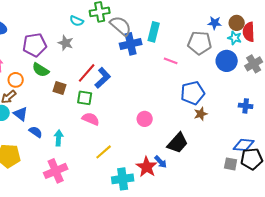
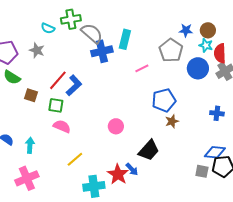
red semicircle: (249, 32) -> (220, 53), moved
gray pentagon: (200, 43) -> (171, 50), turned 30
pink line: (171, 61) -> (142, 68), turned -48

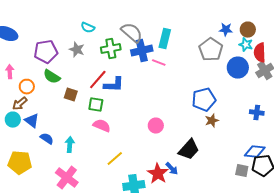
green cross: (71, 19) -> (111, 49), moved
pink line: (142, 68) -> (159, 63), moved, turned 48
blue L-shape: (74, 85) -> (114, 85), turned 45
pink cross: (27, 178) -> (67, 178), turned -30

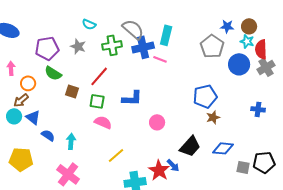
blue L-shape: (114, 85) -> (132, 98), moved
blue diamond: (255, 152) -> (223, 148), moved

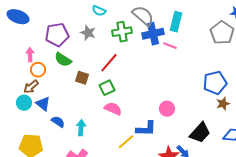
pink arrow: (11, 68) -> (30, 55), moved
blue L-shape: (132, 98) -> (146, 129), moved
green square: (97, 101) -> (107, 88), turned -35

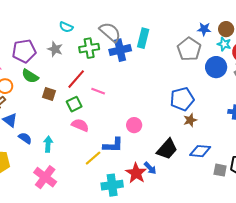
pink line: (170, 46) -> (98, 91), moved

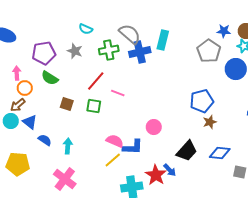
brown square: (49, 94) -> (67, 104), moved
green square: (74, 104) -> (94, 106), turned 35
pink semicircle: (80, 125) -> (115, 141), moved

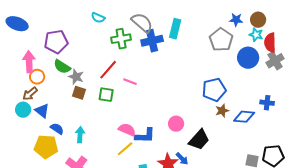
gray star: (75, 51) -> (76, 77), moved
pink arrow: (17, 73) -> (29, 62), size x1.5
pink circle: (154, 127) -> (176, 124), moved
blue diamond: (220, 153) -> (244, 117), moved
yellow pentagon: (18, 164) -> (46, 147), moved

